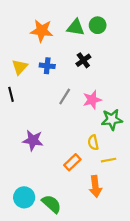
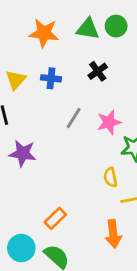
purple star: (33, 140) -> (23, 153), moved
orange rectangle: (72, 162) -> (55, 218), moved

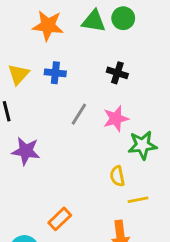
black cross: (98, 71) -> (117, 73), moved, turned -36

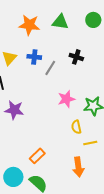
green circle: (123, 18) -> (93, 20), moved
gray line: (79, 114) -> (50, 68), moved
pink star: (116, 119) -> (66, 99), moved

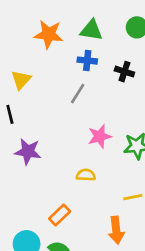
blue cross: (34, 57) -> (87, 61), moved
black cross: (76, 57) -> (124, 72), moved
yellow semicircle: (76, 127) -> (86, 175), moved, turned 104

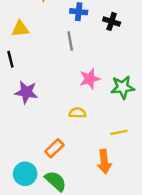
yellow triangle: (21, 80) -> (20, 29), turned 42
gray line: (78, 94) -> (70, 41), turned -42

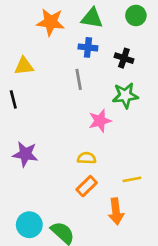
green star: (123, 87) -> (125, 95), moved
purple star: (26, 92) -> (25, 154), moved
orange rectangle: (54, 148) -> (87, 186), moved

